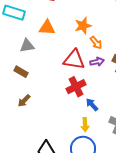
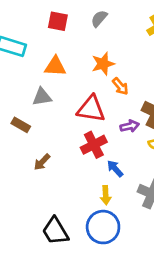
gray triangle: (27, 46) -> (42, 97), moved
purple arrow: (97, 62) -> (130, 126), moved
brown arrow: (24, 101) -> (42, 162), moved

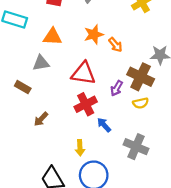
orange arrow: (120, 86) -> (115, 45), moved
purple arrow: (130, 126) -> (117, 88), turned 133
yellow arrow: (106, 195) -> (80, 148), moved

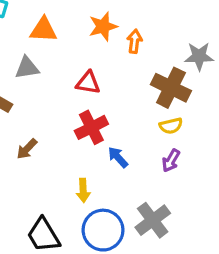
orange arrow: (115, 45) -> (134, 41), turned -133
red triangle: (83, 73) -> (88, 83), size x0.7
purple arrow: (117, 88) -> (171, 161), moved
gray cross: (136, 147) -> (153, 220), moved, turned 30

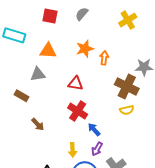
red cross: (91, 127) -> (78, 111), turned -30
brown arrow: (27, 149) -> (38, 124), turned -88
purple arrow: (171, 161) -> (97, 149), moved

